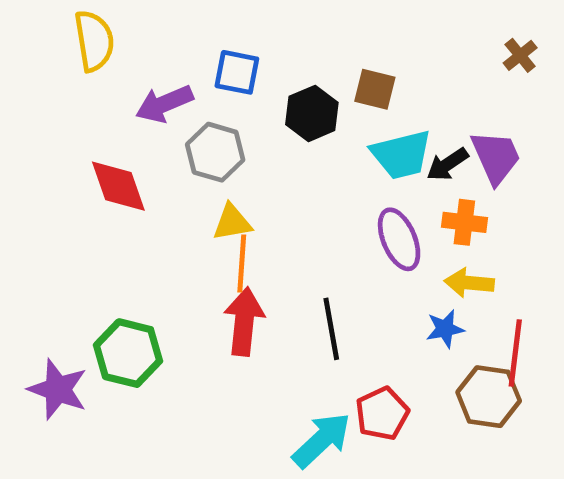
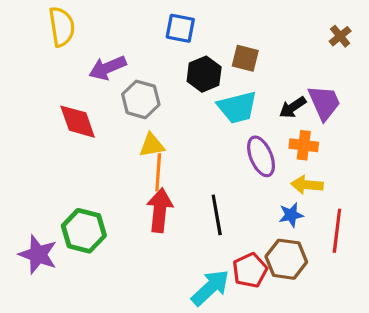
blue square: (237, 72) -> (180, 28), moved
cyan trapezoid: (401, 155) -> (237, 107), moved
brown hexagon: (489, 397) -> (286, 259), moved

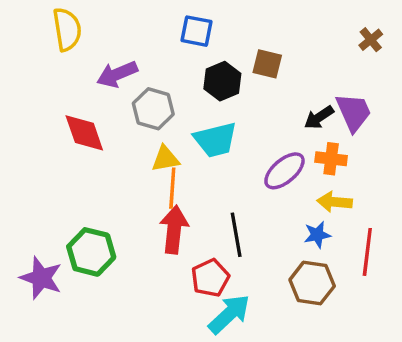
cyan trapezoid: (237, 107) -> (215, 140), moved
purple ellipse: (261, 156) -> (284, 171), turned 72
red pentagon: (250, 270) -> (210, 278), moved

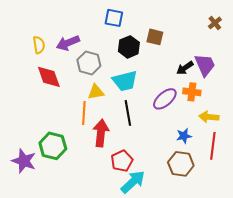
yellow semicircle: (67, 29) -> (39, 45), moved, size x0.7
orange line: (172, 188) -> (84, 113), moved
yellow arrow: (335, 202) -> (209, 117), moved
black line: (236, 235) -> (128, 113), moved

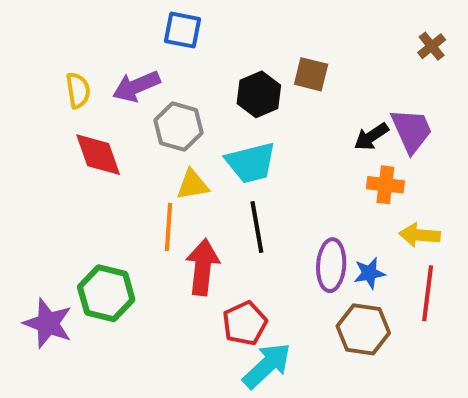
blue square: (114, 18) -> (183, 30), moved
purple ellipse: (165, 99) -> (331, 265), moved, turned -45

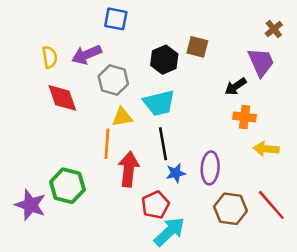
purple trapezoid: (412, 131) -> (261, 62), moved
blue star: (369, 273) -> (176, 173), moved
red line: (428, 293) -> (271, 205), moved, turned -48

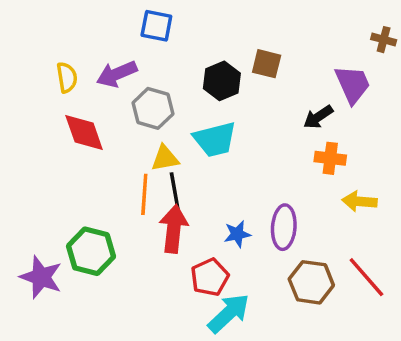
brown cross: (274, 29) -> (384, 40), moved, turned -36
black line: (163, 144) -> (175, 194), moved

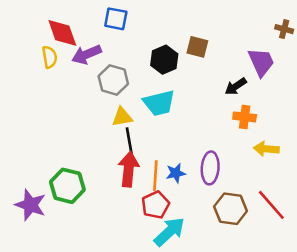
red diamond: (84, 132) -> (62, 33), moved
orange line: (144, 194) -> (155, 176), moved

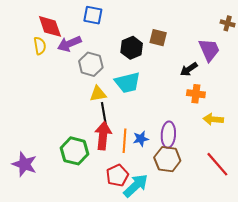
green hexagon: (67, 186) -> (74, 151), moved
red pentagon: (155, 205) -> (117, 175), moved
brown hexagon: (231, 209) -> (167, 159), moved

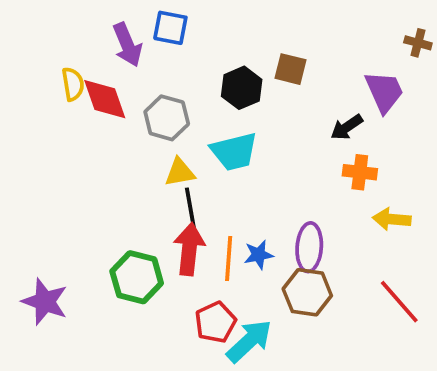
red diamond: (50, 26) -> (105, 99), moved
purple arrow: (69, 44) -> (127, 45), moved, turned -90

